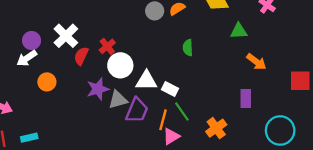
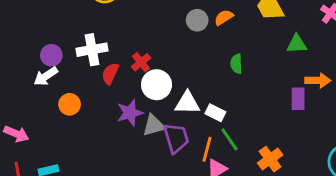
white cross: (66, 36) -> (92, 50), turned 35
orange arrow: (256, 62) -> (318, 80), turned -36
purple rectangle: (246, 99) -> (298, 99), moved
purple trapezoid: (137, 110) -> (176, 138), turned -40

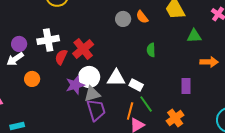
orange semicircle: (224, 17) -> (142, 17), turned -96
red cross: (141, 62) -> (83, 49), size x1.5
white circle: (156, 85) -> (89, 77), moved
purple rectangle: (298, 99) -> (186, 86), moved
purple trapezoid: (176, 138) -> (96, 110), moved

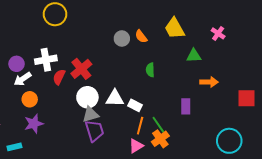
white arrow: (15, 59) -> (23, 79), moved
purple star: (75, 85) -> (34, 124), moved
green line: (146, 104) -> (158, 125), moved
orange line: (130, 111) -> (140, 126), moved
orange cross: (175, 118) -> (160, 139), moved

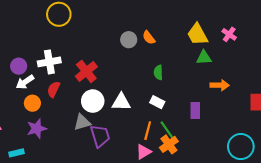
yellow trapezoid: (175, 28) -> (197, 34), moved
red semicircle: (59, 77) -> (54, 89), moved
white rectangle: (135, 105) -> (157, 102), moved
gray triangle: (90, 114) -> (82, 122), moved

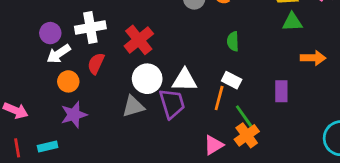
orange line: (148, 131) -> (219, 98), moved
purple trapezoid: (100, 136) -> (172, 104), moved

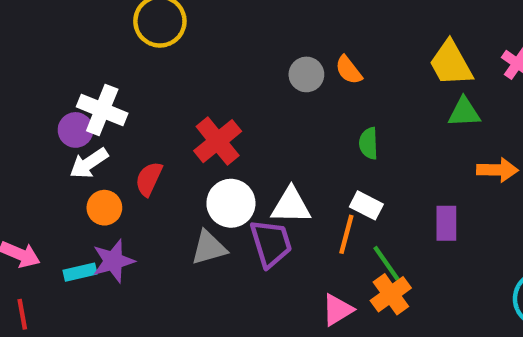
white cross: (90, 28) -> (102, 110), moved, turned 32
cyan rectangle: (48, 146) -> (80, 272), moved

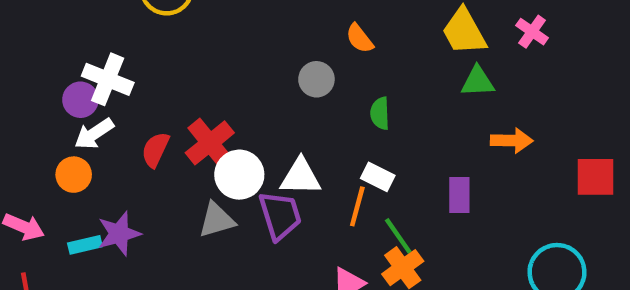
gray circle: (306, 74) -> (316, 79), moved
red cross: (218, 141) -> (210, 143), moved
orange circle: (104, 208) -> (74, 175), moved

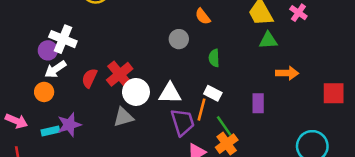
purple trapezoid: (280, 215) -> (183, 122), moved

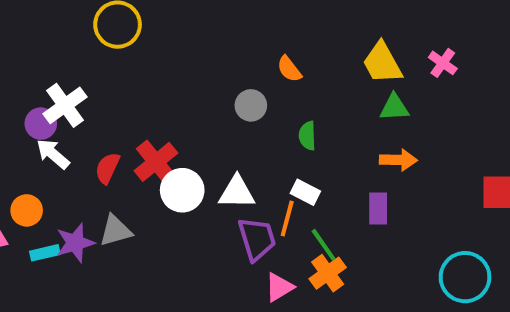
white cross: (63, 39) -> (65, 105), turned 32
white arrow: (55, 69) -> (53, 154), turned 75
orange arrow: (287, 73) -> (398, 160), moved
orange circle: (44, 92) -> (27, 210), moved
gray triangle: (123, 117) -> (116, 231), moved

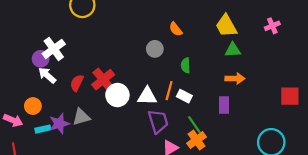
pink cross: (443, 63) -> (272, 26), moved, turned 32
orange line: (287, 219) -> (169, 91), moved

